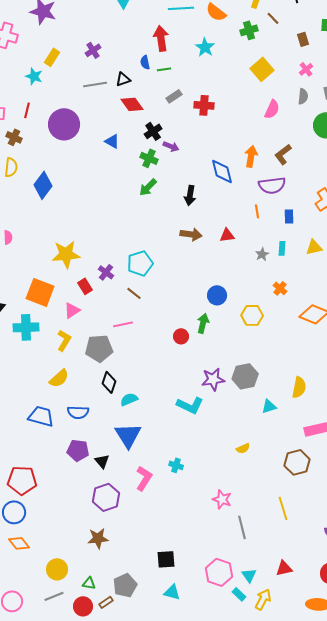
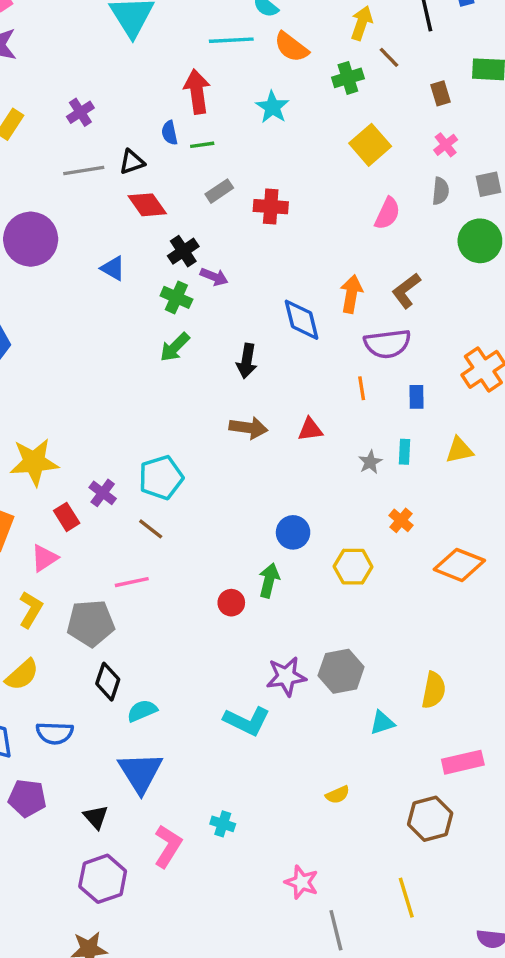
purple pentagon: (78, 450) -> (27, 798), moved

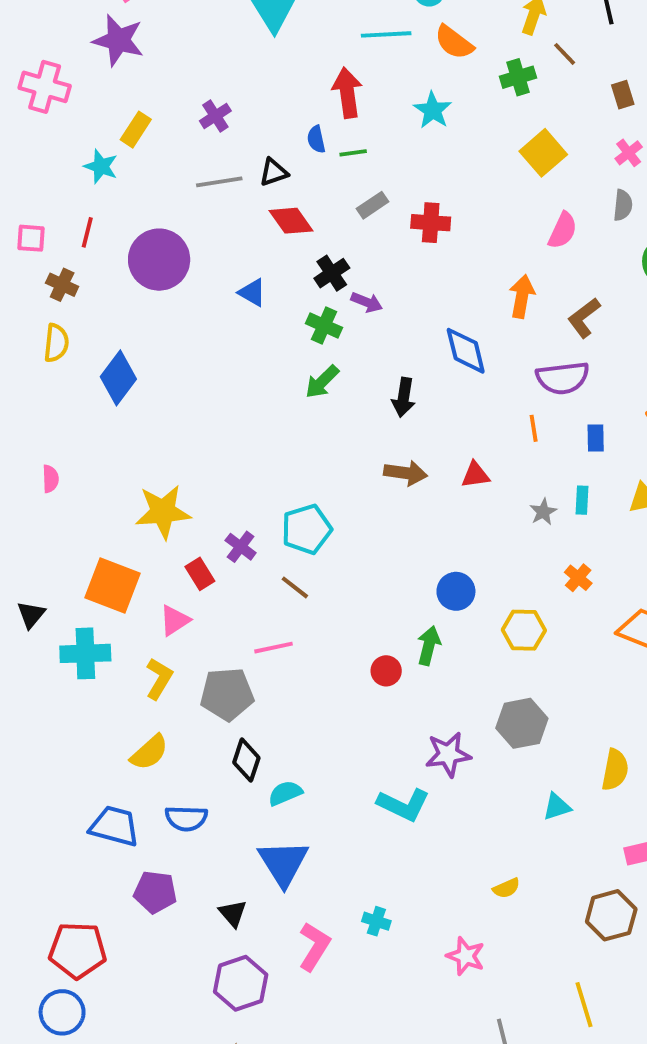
orange arrow: (351, 294) -> (522, 296), moved
gray hexagon: (341, 671) -> (522, 723), moved
pink star: (302, 882) -> (466, 956), moved

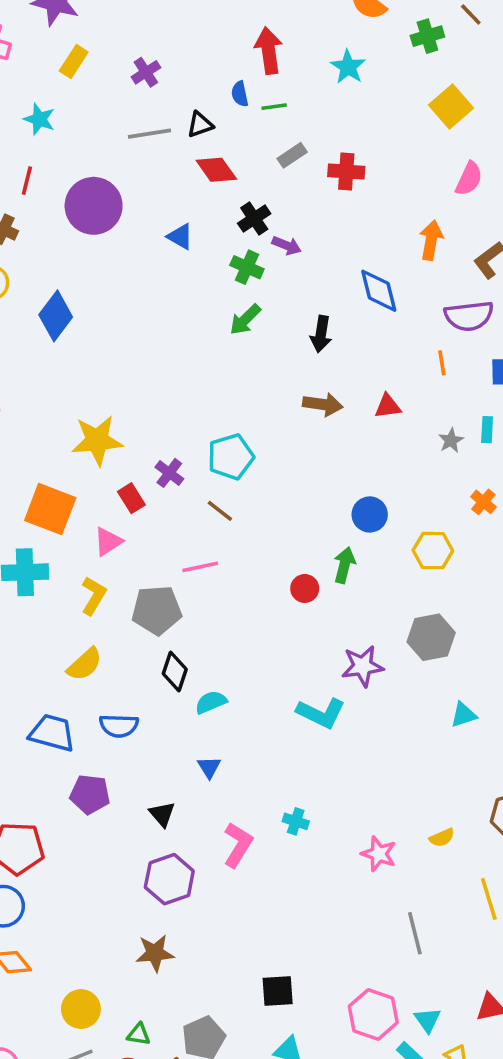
yellow rectangle: (136, 130) -> (74, 61), moved
blue triangle: (283, 863) -> (209, 767), size x0.5
yellow semicircle: (506, 888) -> (442, 838), moved

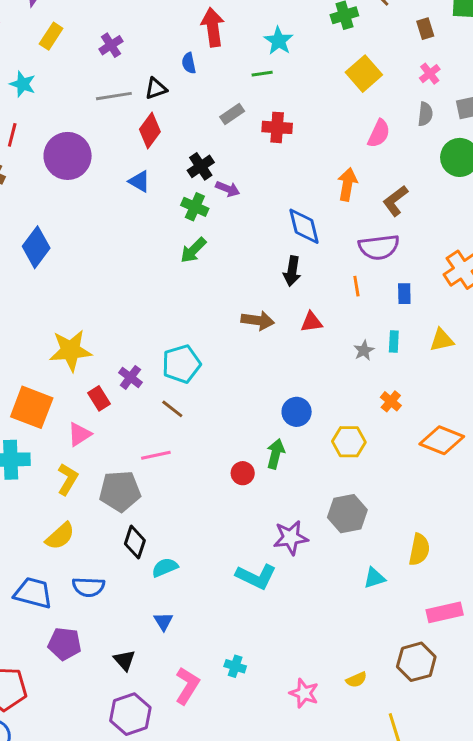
green line: (274, 107) -> (262, 74), moved
red diamond: (216, 170) -> (150, 130), moved, turned 72
black arrow: (321, 334) -> (292, 271), moved

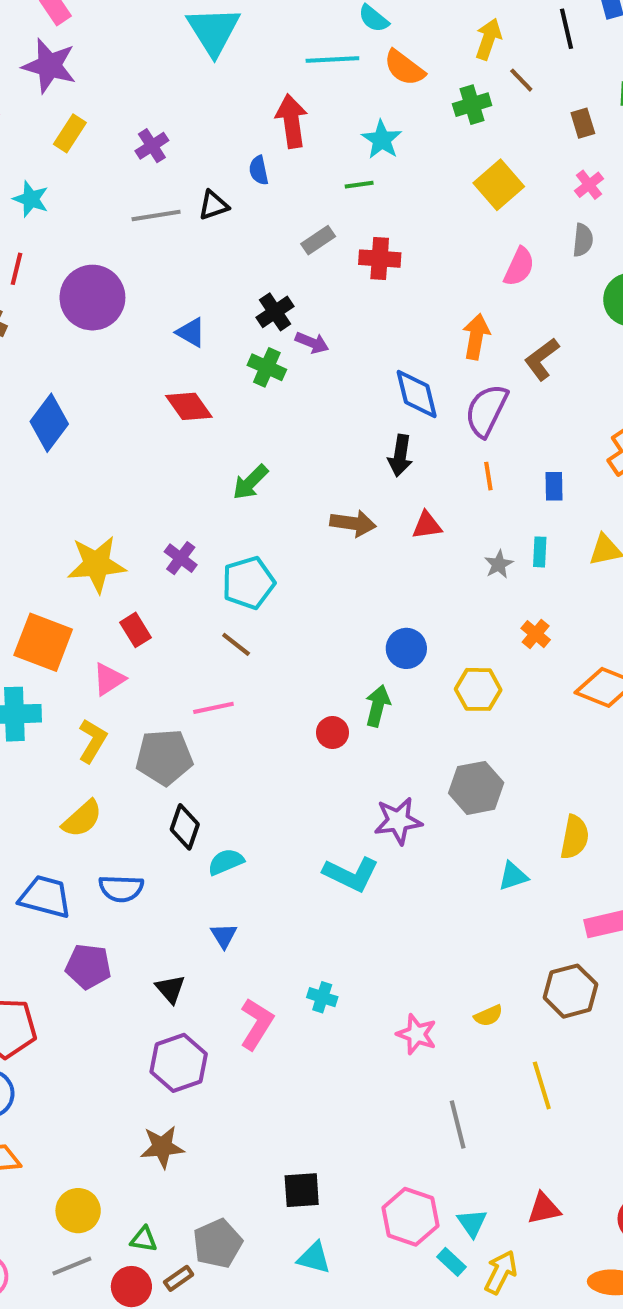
red diamond: (150, 130) -> (189, 406), moved, turned -72
purple semicircle: (379, 247) -> (486, 410), moved, turned 123
green arrow: (193, 250) -> (250, 482), moved
purple cross: (130, 377) -> (181, 558), moved

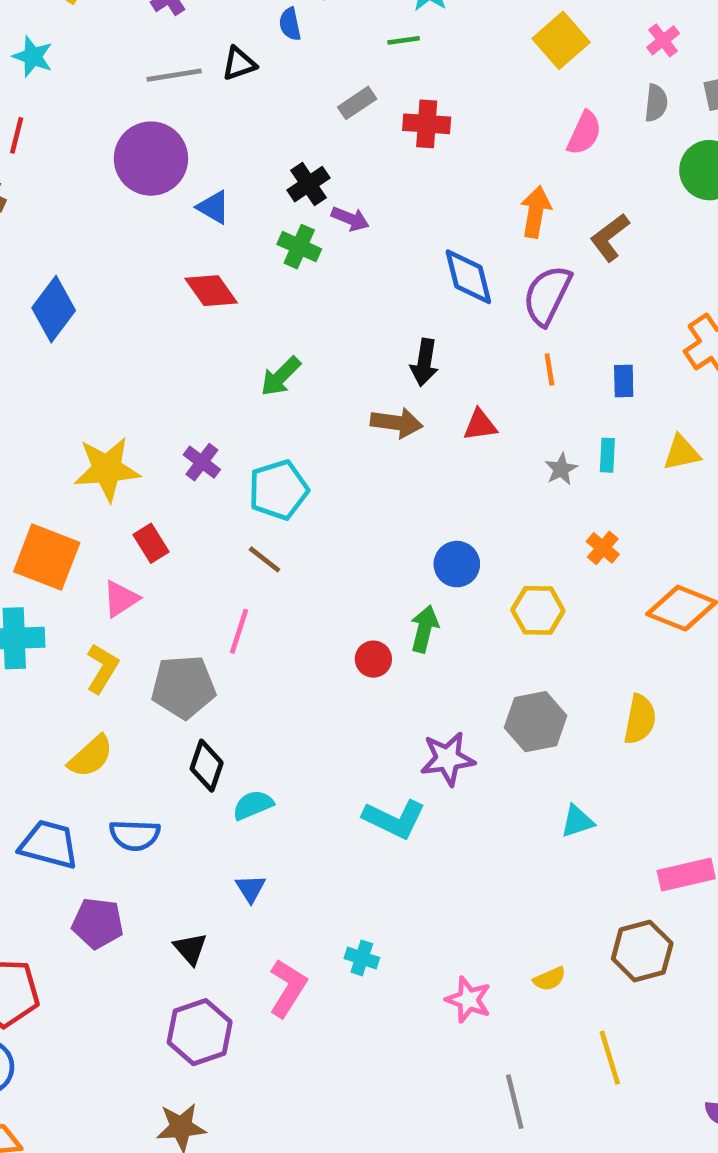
purple circle: (92, 298) -> (151, 159), moved
black arrow: (400, 456) -> (424, 362), moved
pink line: (213, 708) -> (239, 631), turned -60
yellow semicircle: (575, 837) -> (640, 719), moved

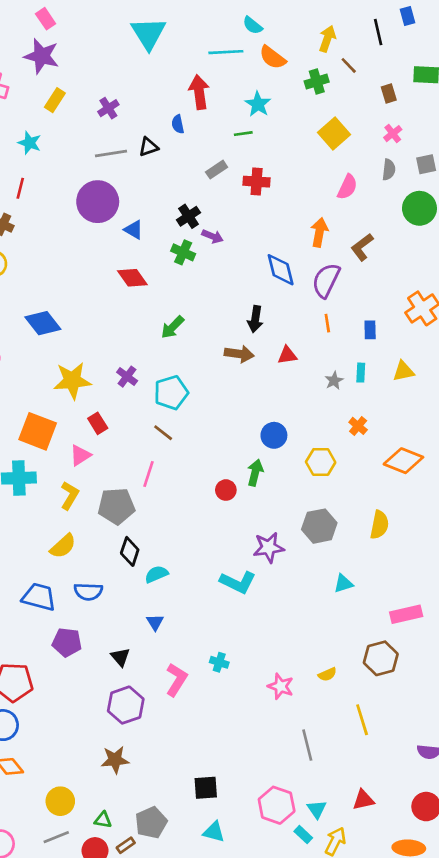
blue diamond: (54, 309) -> (43, 323), moved, turned -75

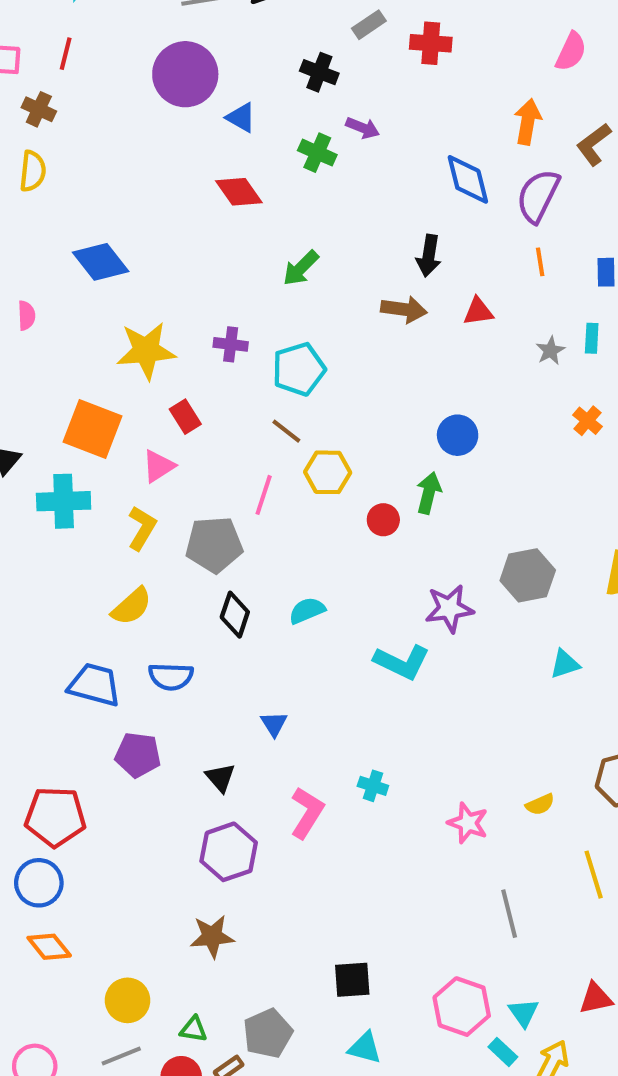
black cross: (188, 216) -> (319, 72), moved, turned -35
purple cross: (127, 377) -> (231, 344), turned -30
yellow hexagon: (321, 462) -> (328, 472), moved
cyan semicircle: (156, 574) -> (307, 611), moved

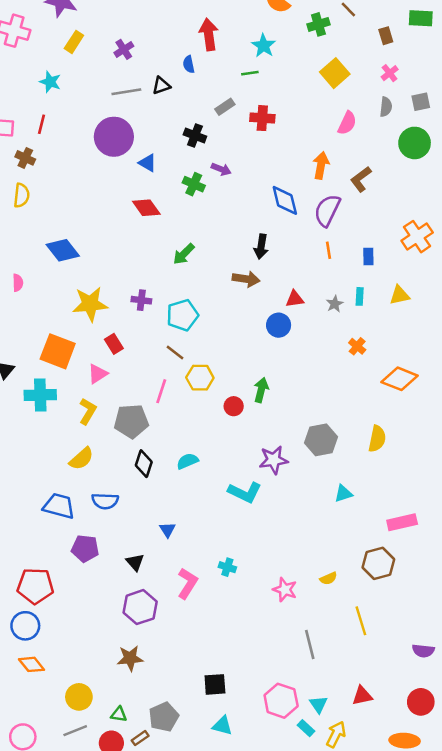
red triangle: (478, 311) -> (295, 299), moved
blue circle: (458, 435) -> (279, 325), moved

